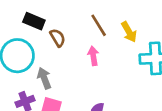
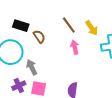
pink arrow: (93, 56) -> (75, 47), moved

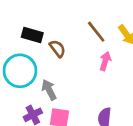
pink arrow: (75, 47) -> (105, 61), turned 32

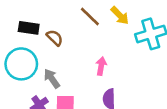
pink arrow: (105, 61) -> (101, 66), moved

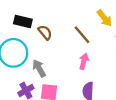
brown line: (90, 16) -> (82, 35), moved

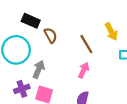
gray arrow: (39, 68) -> (39, 69), turned 42

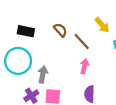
brown semicircle: (51, 35) -> (60, 30), moved

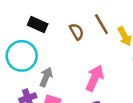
brown line: (82, 42) -> (101, 24), moved
pink arrow: (84, 66) -> (95, 78), size x1.5

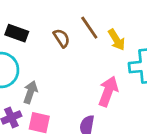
pink arrow: (95, 78) -> (108, 91), moved

